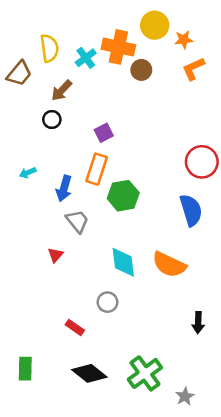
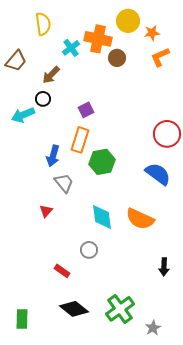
yellow semicircle: (49, 48) -> (43, 24), moved
cyan arrow: (28, 173) -> (23, 115), moved, size x1.6
blue semicircle: (191, 210) -> (158, 174), turned -36
green rectangle: (25, 369) -> (22, 319), moved

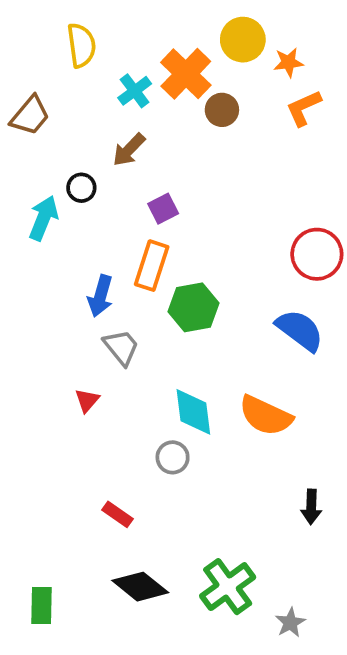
orange cross: (98, 39) -> (186, 74), turned 32
brown arrow: (51, 75) -> (129, 150), moved
cyan arrow: (23, 115) -> (43, 218), turned 135
gray circle: (89, 250) -> (173, 457), moved

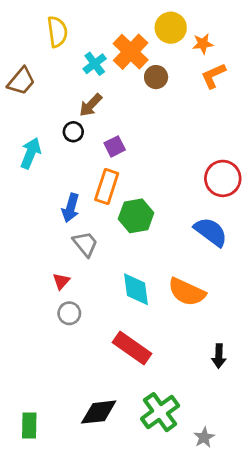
black circle: (81, 188) -> (73, 132), moved
gray circle: (173, 457) -> (69, 313), moved
red rectangle: (117, 514) -> (132, 348), moved, size x1.8
black diamond: (140, 587) -> (99, 412), turned -45

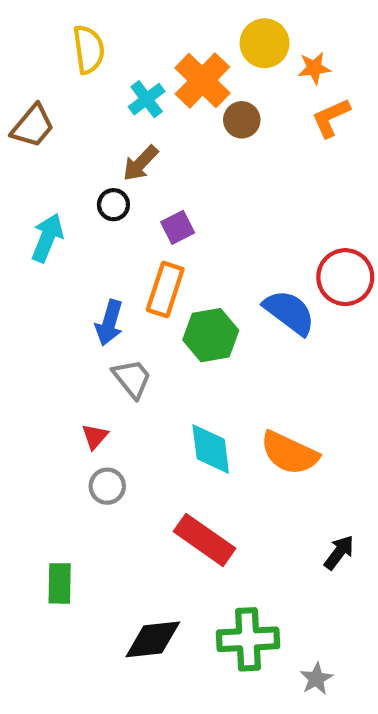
blue semicircle: (211, 232) -> (289, 312), moved
black arrow: (219, 356) -> (339, 552), turned -145
green cross: (160, 412) -> (248, 639), turned 33
green rectangle: (29, 425) -> (60, 583), moved

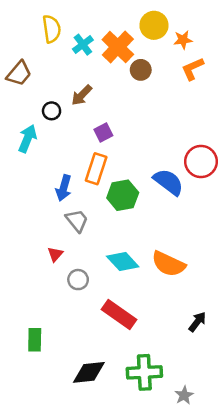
cyan cross: (147, 99) -> (83, 45), moved
black circle: (113, 205) -> (52, 111), moved
cyan diamond: (211, 449) -> (123, 262), turned -36
gray circle: (107, 486) -> (78, 280), moved

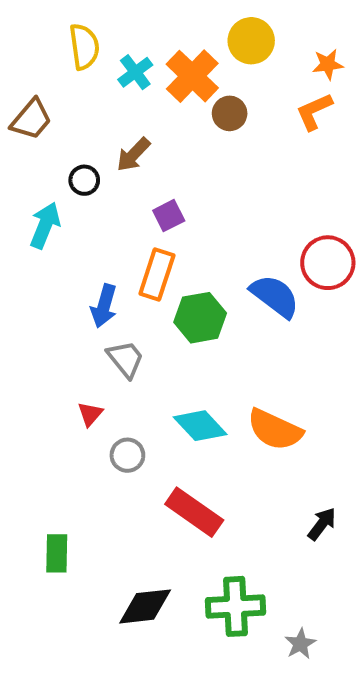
orange star: (183, 40) -> (328, 64), moved

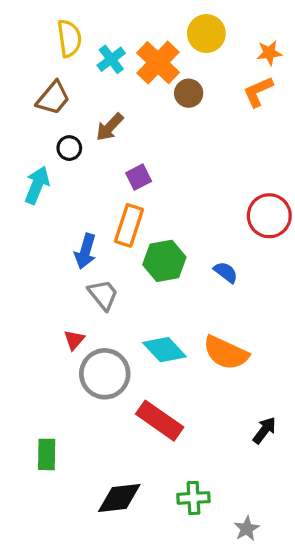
brown trapezoid: (31, 119) -> (53, 98), moved
blue semicircle: (275, 296) -> (226, 272), moved, size x0.6
gray circle: (127, 455) -> (105, 374), size x1.8
green cross: (235, 606) -> (193, 498), size x0.7

